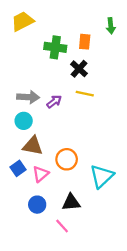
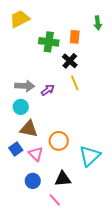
yellow line: (85, 94) -> (75, 83), turned 56
pink triangle: (41, 174) -> (36, 154), turned -35

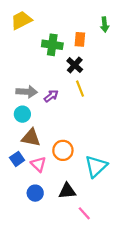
pink line: (55, 200) -> (84, 213), moved

